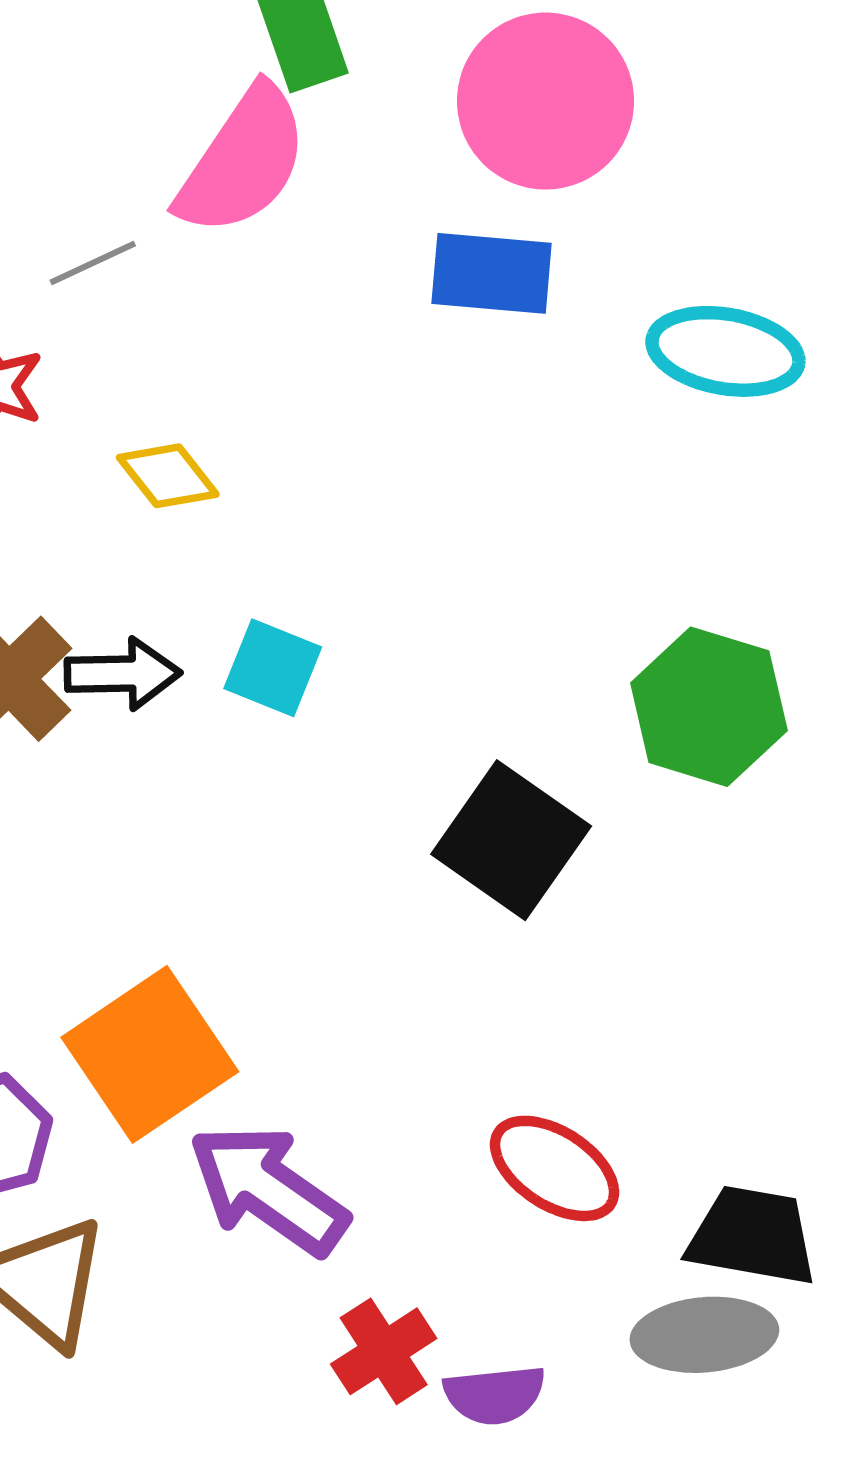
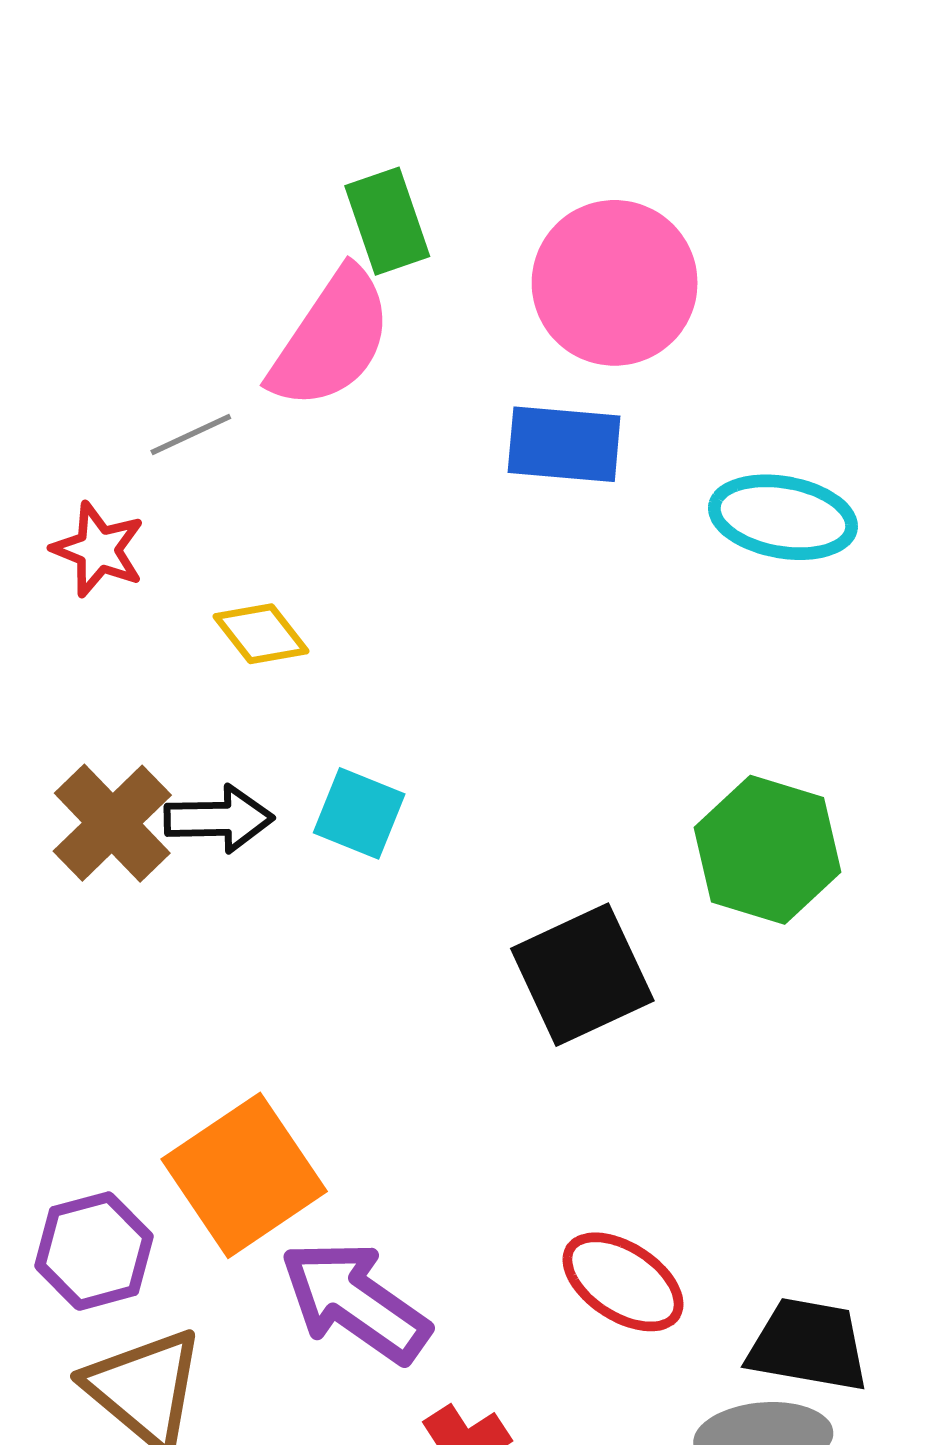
black square: (511, 840) -> (582, 975), turned 30

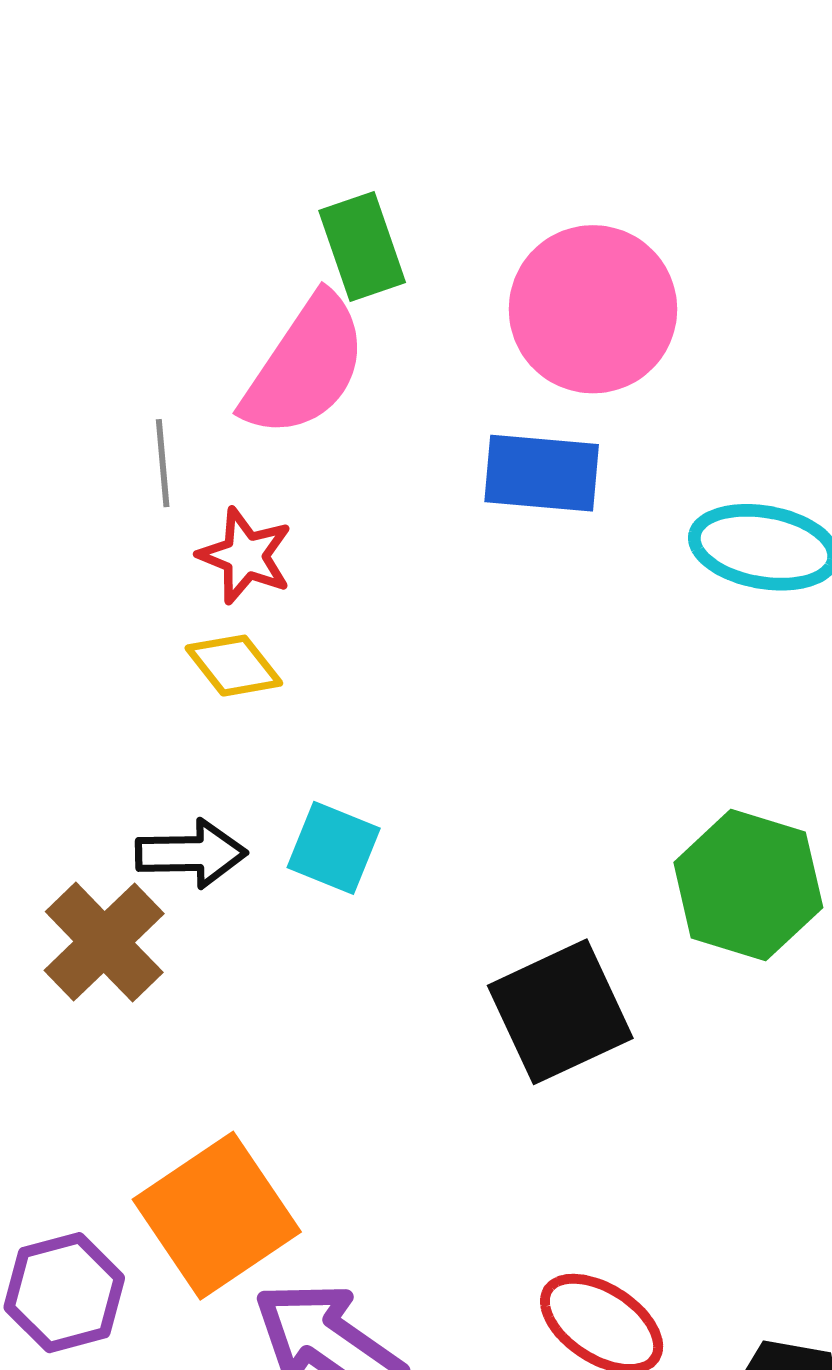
gray line: (191, 434) -> (163, 463), turned -70
red star: (98, 549) -> (245, 556), moved
brown cross: (112, 823) -> (104, 942), moved

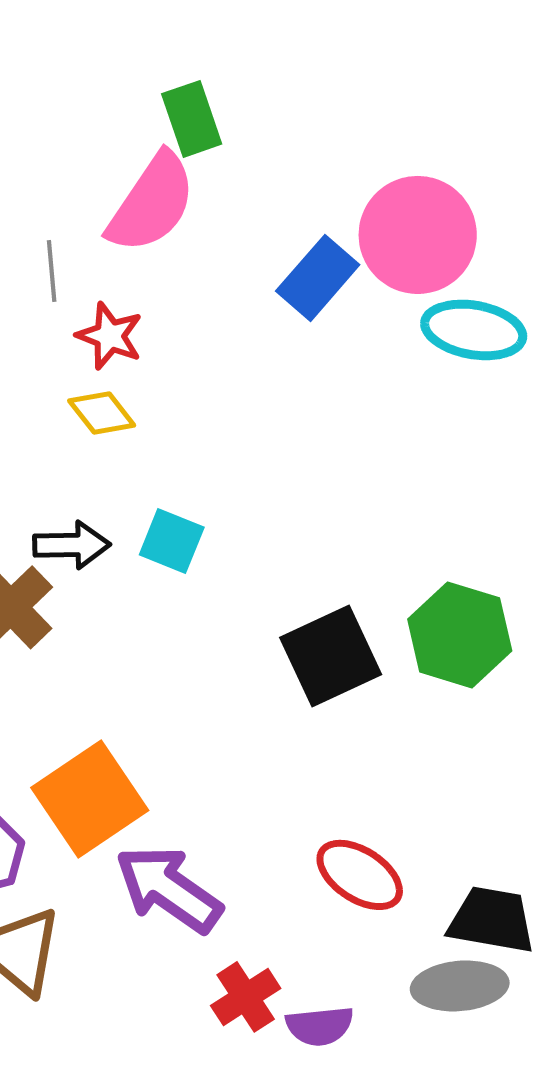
pink circle: (593, 309) -> (418, 235), moved
blue rectangle: (542, 473) -> (318, 278), turned -54
green hexagon: (748, 885) -> (460, 635), moved

